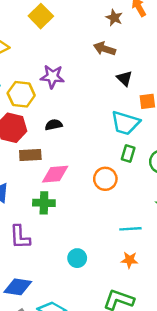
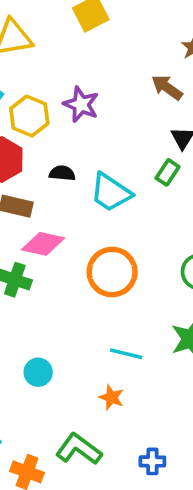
cyan trapezoid: (125, 123) -> (111, 192), moved
green rectangle: (128, 154) -> (168, 172), moved
orange circle: (105, 179) -> (112, 272), size x1.4

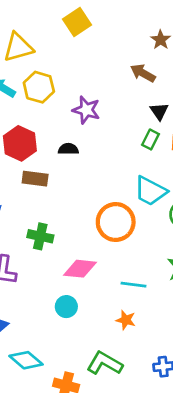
purple star: (81, 104) -> (86, 110), moved
yellow hexagon: (29, 116) -> (39, 87), moved
cyan trapezoid: (111, 192) -> (150, 191), moved
pink diamond: (43, 244) -> (80, 269), moved

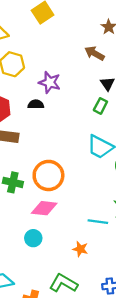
black semicircle: (68, 149) -> (36, 104), moved
orange circle: (116, 222) -> (48, 175), moved
cyan line: (134, 285) -> (98, 222), moved

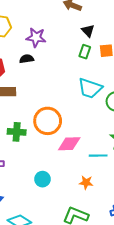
pink diamond: (44, 208) -> (69, 144), moved

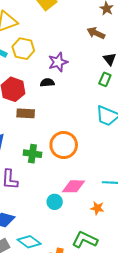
purple star: (36, 37) -> (58, 62), turned -30
pink diamond: (69, 144) -> (74, 186), moved

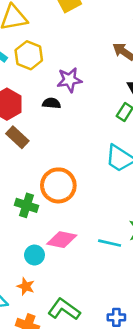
brown rectangle: (26, 113) -> (17, 137), turned 30
green cross: (32, 154) -> (26, 205), moved
orange star: (97, 208) -> (26, 286), moved

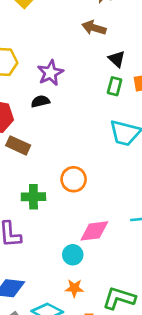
orange circle: (58, 185) -> (74, 179), size x0.7
green cross: (26, 205) -> (33, 197), moved

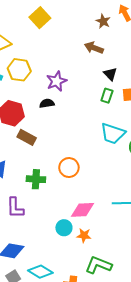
orange star: (74, 288) -> (84, 235), moved

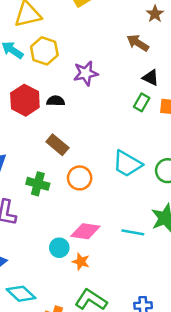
black triangle: (110, 74) -> (151, 78), turned -32
black semicircle: (47, 103) -> (56, 101), moved
cyan trapezoid: (113, 133) -> (127, 164), moved
brown rectangle: (27, 137) -> (57, 145), moved

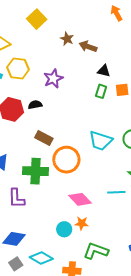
brown star: (155, 14) -> (67, 39), moved
orange circle: (80, 178) -> (66, 160), size x1.4
green cross: (38, 184) -> (36, 171), size x1.4
pink diamond: (85, 231) -> (80, 199), turned 50
cyan circle: (59, 248) -> (64, 229), moved

